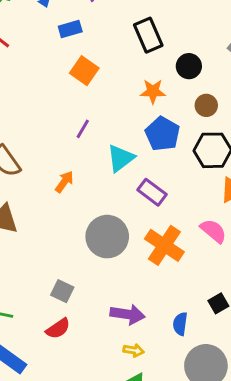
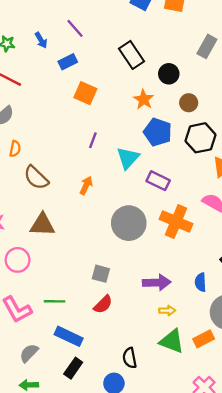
orange star: (153, 91) -> (144, 99), turned -30

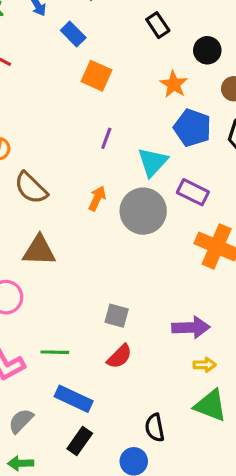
black rectangle: (131, 55) -> (158, 25), size x0.7
blue rectangle: (68, 62) -> (73, 34), turned 72
gray circle: (129, 223) -> (143, 211), moved

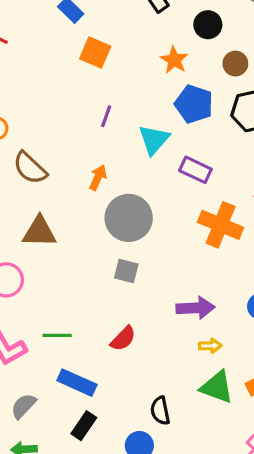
gray circle: (143, 211) -> (129, 218), moved
gray square: (117, 316) -> (126, 271), moved

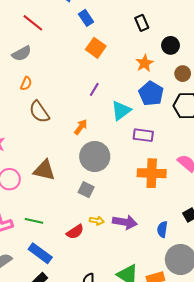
purple rectangle: (195, 170) -> (143, 135), turned -30
orange cross: (221, 225) -> (152, 173), turned -32
brown triangle: (39, 232) -> (44, 170), moved
yellow arrow: (210, 346) -> (97, 221), moved

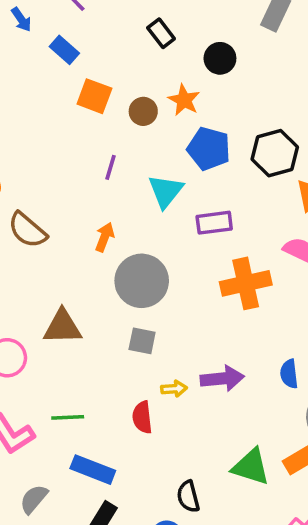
brown circle: (183, 74) -> (143, 111), moved
red semicircle: (75, 232) -> (142, 417), turned 132

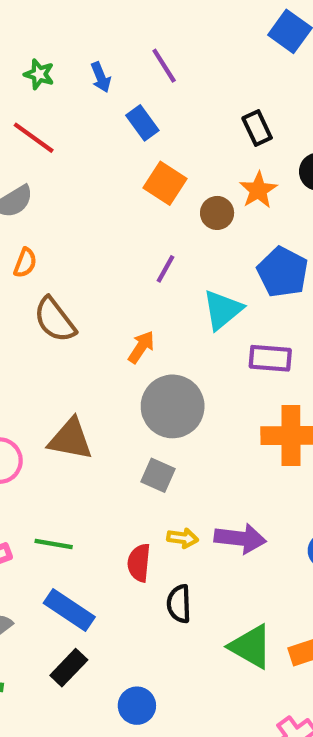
orange star: (184, 100) -> (258, 190), moved
black semicircle: (188, 497) -> (179, 604), moved

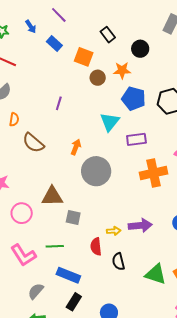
orange square: (165, 183) -> (84, 57), moved
orange star: (258, 190) -> (122, 70), moved, turned -30
purple line: (166, 269) -> (59, 103), moved
gray square: (158, 475) -> (73, 217), moved

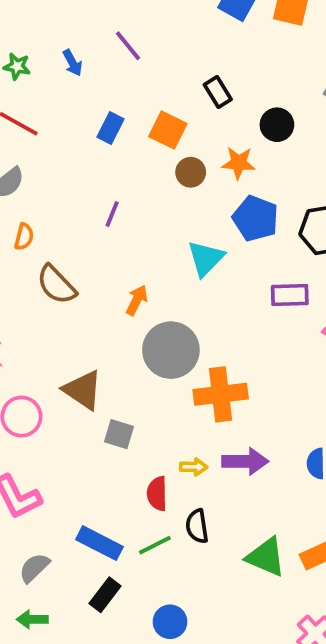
blue rectangle: (54, 43) -> (110, 128), moved, turned 70
purple rectangle: (136, 139) -> (290, 295), moved
orange cross: (154, 173) -> (221, 394), moved
brown triangle: (52, 196) -> (83, 390), turned 30
green line: (55, 246) -> (155, 545), moved, turned -30

